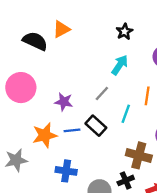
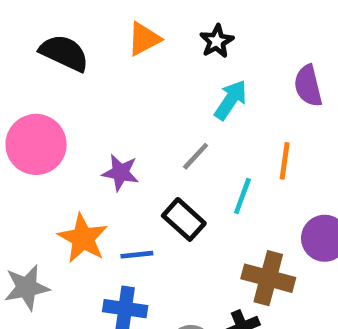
orange triangle: (61, 29) -> (144, 39), moved
black star: (124, 32) -> (217, 41), moved
blue line: (72, 130) -> (137, 255), moved
orange star: (45, 135) -> (83, 238), turned -30

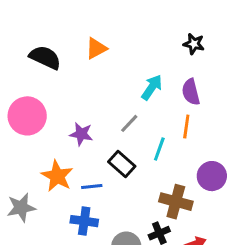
black star: (217, 41) -> (194, 44), moved, turned -30
purple semicircle: (308, 86) -> (191, 92), moved

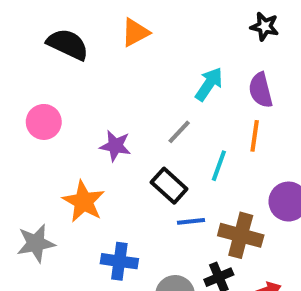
pink circle: (27, 116) -> (44, 122), size x0.7
blue line: (92, 187) -> (191, 221), moved

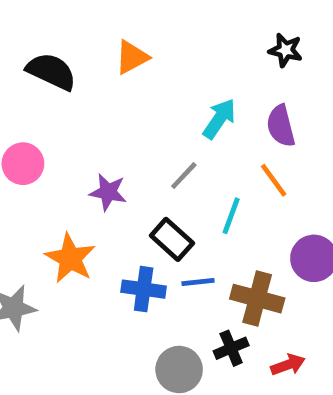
orange line: (255, 136) -> (274, 180), turned -44
blue cross: (119, 261) -> (144, 289), moved

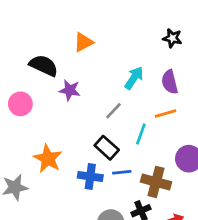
black semicircle: (51, 71) -> (44, 66), moved
orange line: (274, 180) -> (166, 113), turned -70
purple star: (108, 192) -> (70, 90), moved

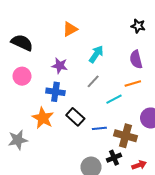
black semicircle: (44, 66) -> (22, 43), moved
cyan arrow: (134, 78) -> (96, 54), moved
cyan line: (141, 134) -> (114, 99), turned 42
black rectangle: (107, 148) -> (75, 117), moved
blue cross: (90, 176) -> (55, 92), moved

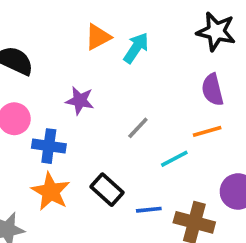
black star: (138, 26) -> (216, 31), size x1.5
cyan arrow: (96, 54) -> (136, 48), moved
blue cross: (55, 92) -> (49, 146), moved

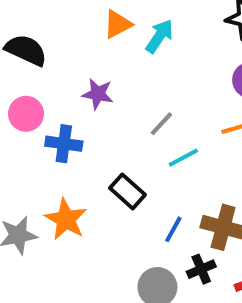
cyan line: (174, 159) -> (183, 158), moved
orange star: (51, 191) -> (66, 219), moved
blue line: (149, 210) -> (173, 229), moved, turned -55

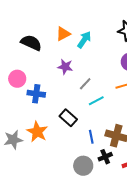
black semicircle: (26, 50) -> (31, 43), moved
purple star: (98, 94) -> (65, 67), moved
blue line: (173, 229) -> (91, 137), turned -40

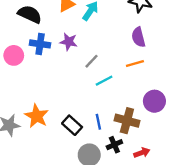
blue cross: (36, 94) -> (40, 44), moved
black rectangle: (68, 118) -> (72, 125), moved

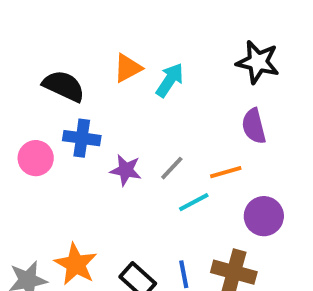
purple star: (69, 42) -> (126, 170), moved
orange line: (135, 63) -> (226, 172), moved
purple circle: (154, 101) -> (264, 216), moved

